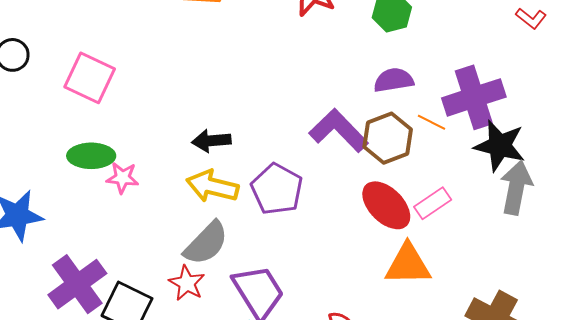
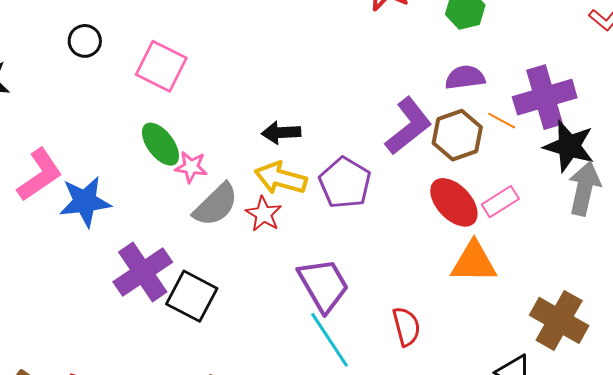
purple L-shape: (339, 130) -> (408, 126), turned 94
green ellipse: (91, 156) -> (160, 144), turned 51
gray semicircle: (206, 243) -> (216, 205), moved
red star: (187, 283) -> (264, 214), moved

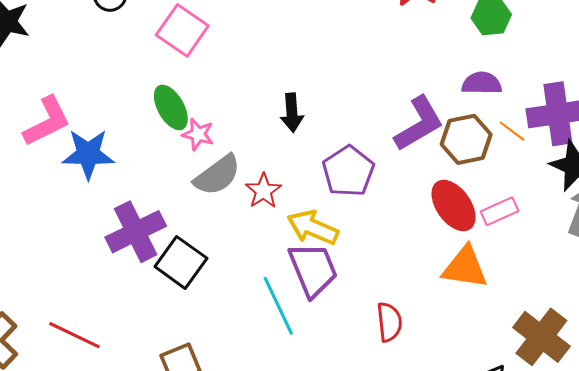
black arrow: (281, 133) -> (292, 113), turned -99
yellow arrow: (281, 178) -> (313, 227), moved
cyan line: (329, 340) -> (278, 306), moved

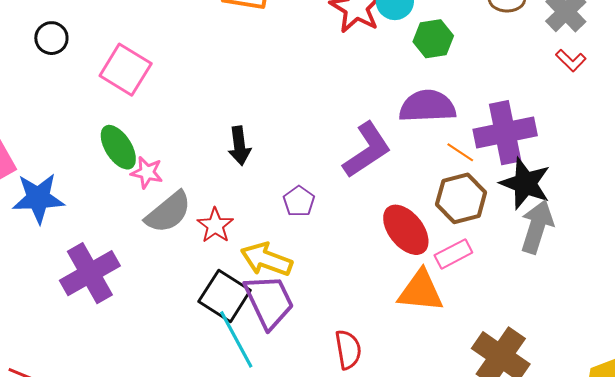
purple semicircle: (482, 83) -> (427, 106), size x1.4
brown hexagon: (466, 139) -> (461, 198), moved
purple pentagon: (348, 171) -> (299, 201), size x0.6
pink rectangle: (500, 211) -> (453, 254), moved
black square: (181, 262) -> (225, 296), moved

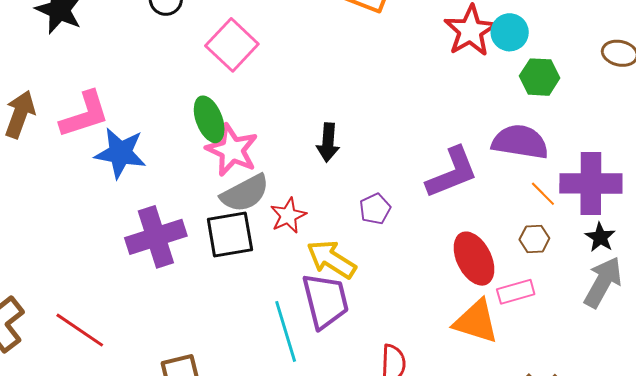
pink star: (147, 172) -> (232, 150), size x1.6
black star: (525, 183) -> (600, 237), size x0.6
brown hexagon: (461, 198) -> (534, 239), size x0.6
black square: (225, 296) -> (230, 234), moved, turned 36

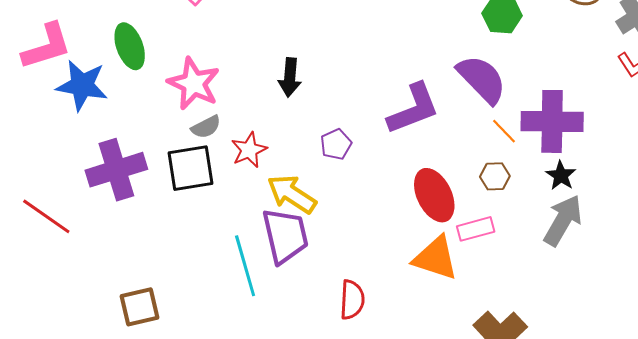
green ellipse: (209, 119) -> (130, 46), moved
purple semicircle: (520, 142) -> (482, 79), turned 36
gray semicircle: (245, 193) -> (206, 127), size x0.6
red line: (80, 330) -> (46, 216), moved

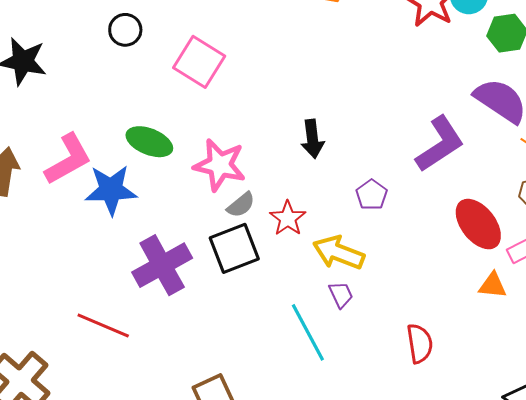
green ellipse: (130, 46) -> (149, 142), turned -36
purple trapezoid: (285, 236) -> (341, 295), size x0.5
orange triangle: (436, 258) -> (493, 285), size x0.6

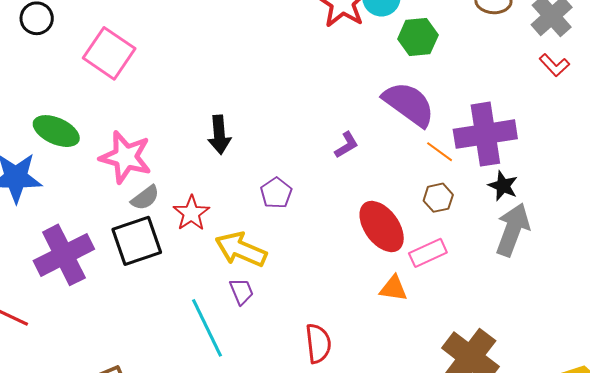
purple L-shape: (440, 144) -> (346, 145), size x0.5

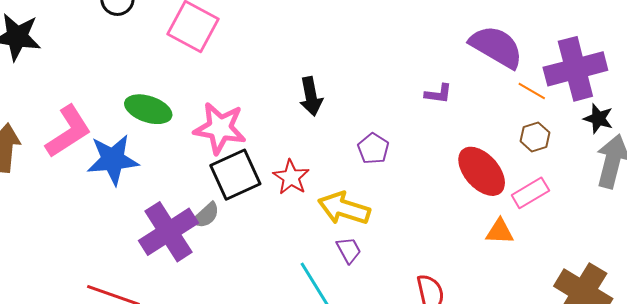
purple L-shape: (346, 145) -> (438, 94), turned 44
gray semicircle: (145, 198) -> (206, 215), moved
black square: (137, 241) -> (235, 175), moved

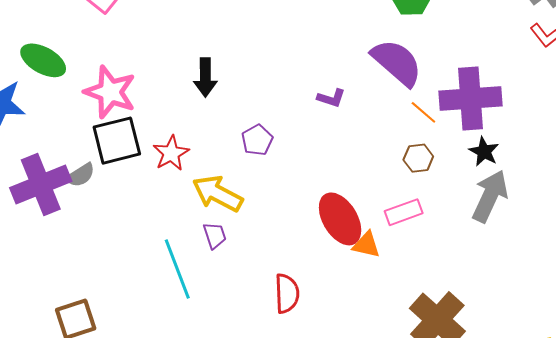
red ellipse: (482, 171) -> (340, 219), moved

